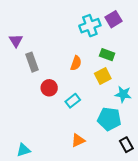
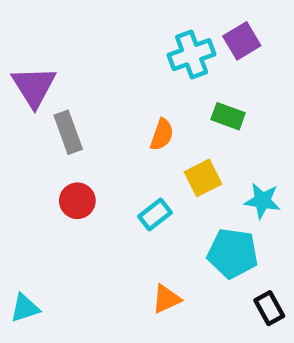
purple triangle: (16, 41) -> (34, 87), size x1.5
yellow square: (103, 76) -> (203, 178), moved
red circle: (49, 88) -> (77, 201), moved
cyan triangle: (23, 150) -> (25, 308), moved

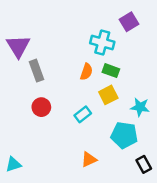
cyan cross: (192, 55) -> (102, 43), moved, turned 35
green rectangle: (228, 116) -> (111, 71), moved

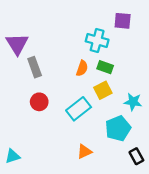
purple square: (129, 22) -> (123, 21), turned 36
cyan rectangle: (83, 114) -> (79, 109), size x1.5
cyan pentagon: (124, 135) -> (118, 128), turned -30

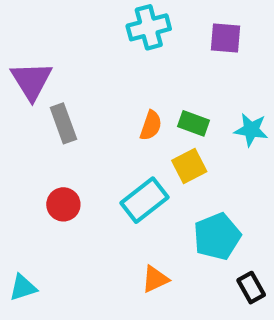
cyan cross: (97, 40) -> (149, 27), moved, turned -30
red circle: (39, 102) -> (63, 204), moved
cyan star: (133, 102) -> (251, 130), moved

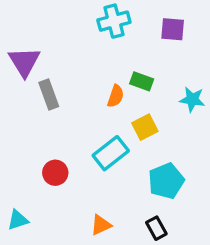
green rectangle: (194, 123) -> (142, 81), moved
red circle: (63, 204) -> (55, 173), moved
orange triangle: (155, 279) -> (101, 225), moved
black rectangle: (251, 288) -> (156, 228), moved

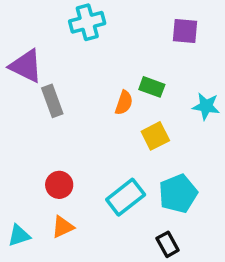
cyan cross: (114, 21) -> (87, 22), moved
purple triangle: (24, 62) -> (26, 66), turned -32
cyan rectangle: (111, 153) -> (126, 197), moved
orange triangle: (101, 225) -> (63, 227), moved

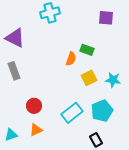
gray rectangle: (52, 101) -> (14, 71), moved
cyan star: (206, 106) -> (113, 80), moved

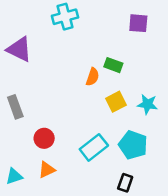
gray rectangle: (14, 71) -> (15, 107), moved
cyan pentagon: (102, 111) -> (133, 145), turned -30
black rectangle: (96, 140) -> (125, 183), turned 48

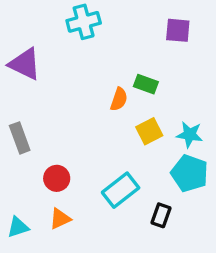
cyan pentagon: (133, 145) -> (190, 173), moved
black rectangle: (125, 183) -> (161, 215), moved

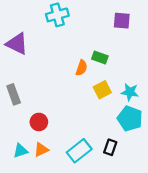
cyan rectangle: (121, 190) -> (79, 151), moved
cyan triangle: (18, 227) -> (20, 151), moved

